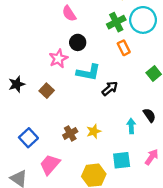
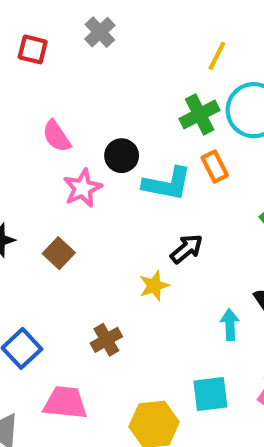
pink semicircle: (69, 14) -> (57, 136), moved
cyan L-shape: (88, 72) -> (167, 184), moved
yellow star: (94, 131) -> (154, 286), moved
pink trapezoid: (50, 165) -> (65, 403), turned 55

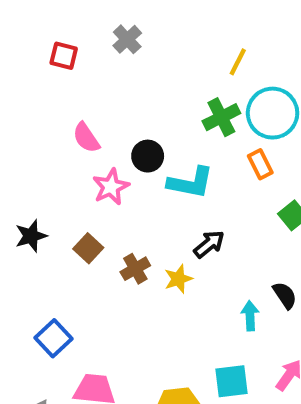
orange rectangle: (215, 166) -> (260, 164), moved
brown cross: (106, 340) -> (135, 269), moved

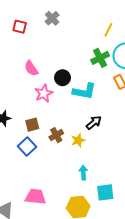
brown square: (88, 248) -> (32, 125), turned 32
cyan arrow: (250, 316) -> (83, 173), moved
blue square: (53, 338) -> (27, 147), moved

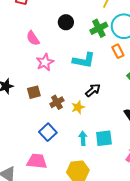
black circle: (62, 78) -> (66, 22), moved
blue square: (27, 147) -> (48, 132), moved
cyan square: (105, 192) -> (104, 138), moved

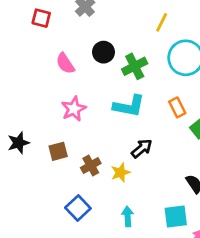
green cross: (99, 28) -> (135, 66), moved
pink semicircle: (33, 38) -> (65, 63), moved
orange rectangle: (118, 51) -> (177, 107), moved
cyan square: (104, 138) -> (176, 217), moved

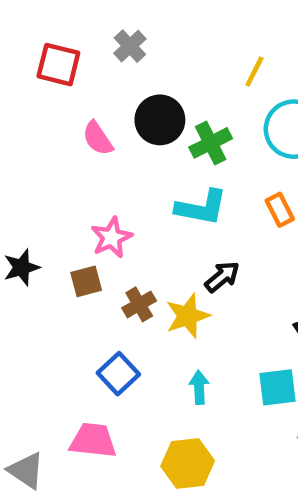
red square: (41, 18) -> (58, 65), size x1.4
black circle: (103, 52) -> (160, 120), size x1.4
pink star: (74, 109) -> (111, 238), moved
yellow star: (121, 173) -> (188, 316), size x1.4

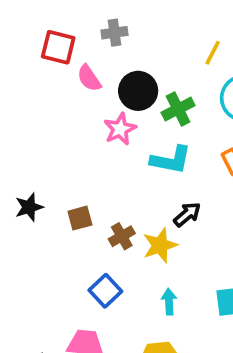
gray cross: (130, 46) -> (114, 33), turned 35
pink semicircle: (98, 138) -> (89, 78), moved
pink star: (111, 238) -> (120, 129), moved

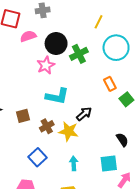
pink semicircle: (89, 78) -> (28, 36), turned 105
cyan L-shape: (171, 160) -> (57, 96), moved
yellow star: (160, 245) -> (69, 131), turned 30

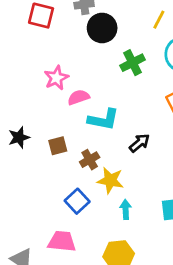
pink semicircle: (28, 36) -> (79, 97), moved
black circle: (56, 44) -> (102, 28), moved
pink star: (46, 65) -> (56, 78), moved
yellow star: (69, 131) -> (110, 180), moved

